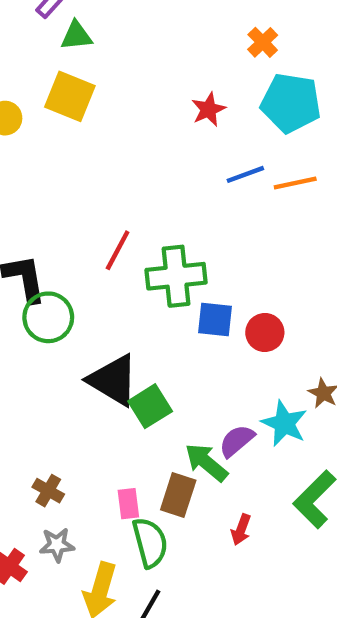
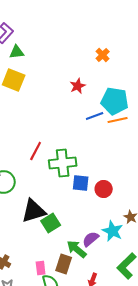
cyan pentagon: (291, 103) -> (115, 101), moved
black triangle: (113, 380) -> (34, 211), turned -48

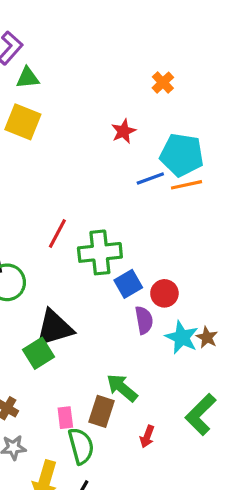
blue square: (81, 183) -> (128, 284), turned -36
green square: (51, 223) -> (39, 353), moved
cyan star: (113, 231) -> (182, 337), moved
purple semicircle: (91, 239) -> (144, 320), moved, turned 120

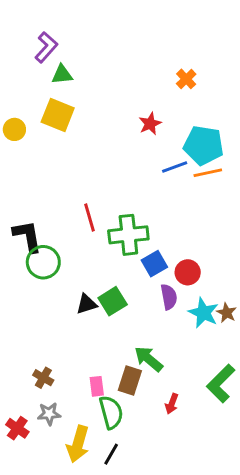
red line: (57, 234) -> (89, 217), turned -44
black triangle: (54, 328) -> (87, 304), size x0.6
green square: (39, 353) -> (113, 301), moved

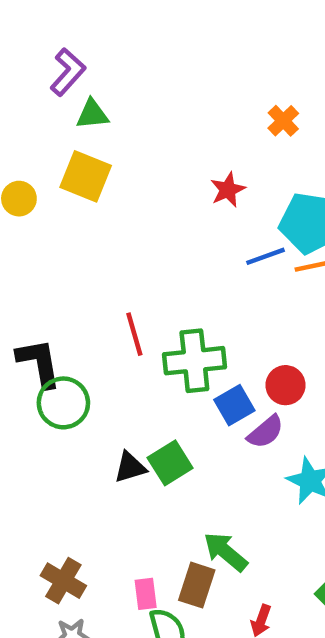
red circle: (188, 272) -> (286, 385), moved
purple semicircle: (169, 297) -> (266, 432), moved, turned 60
brown cross: (43, 378) -> (63, 581), size x1.4

